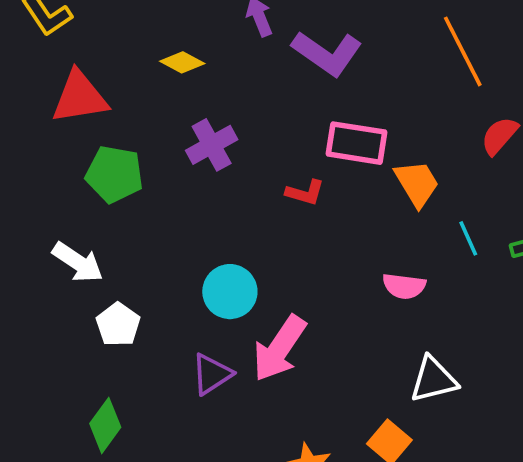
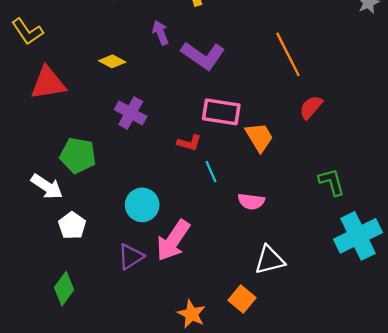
purple cross: (212, 145) -> (131, 113), turned -32
green pentagon: (114, 174) -> (78, 156), moved
cyan line: (468, 238) -> (211, 172), moved

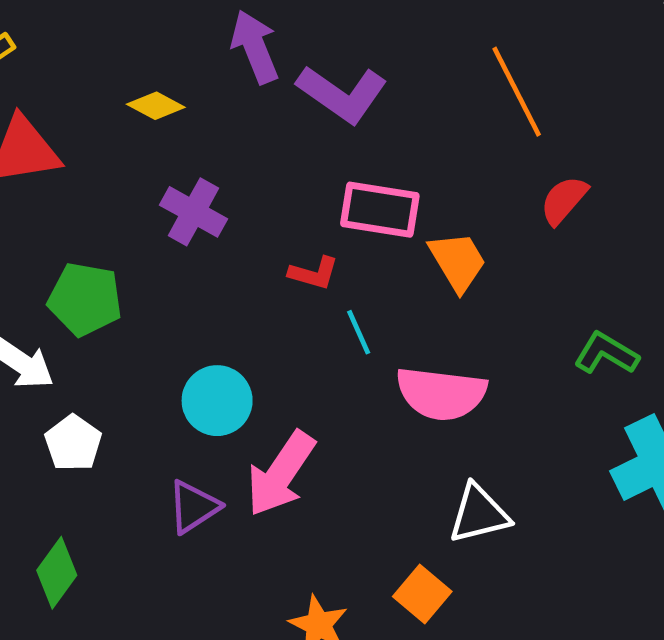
purple arrow: (161, 33) -> (255, 47), size x1.4
green L-shape: (332, 182) -> (606, 353), turned -44
pink semicircle: (251, 201) -> (441, 394), size x1.6

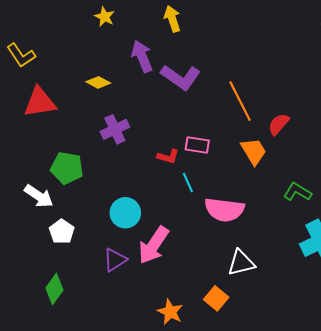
orange line: (517, 92) -> (240, 101), moved
pink rectangle: (380, 210) -> (197, 145), moved, size x0.7
purple cross: (194, 212) -> (115, 129), turned 36
orange trapezoid: (458, 261) -> (254, 151), moved

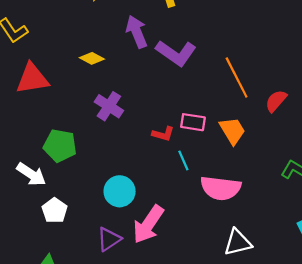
purple cross: (115, 129) -> (109, 106), turned -32
orange trapezoid: (254, 151) -> (232, 131), moved

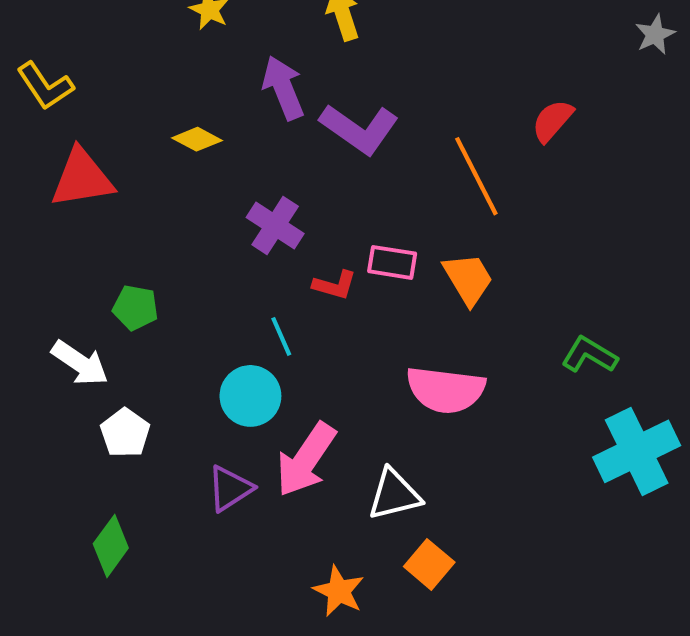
red semicircle: (276, 101) -> (552, 121), moved
purple cross: (109, 106) -> (275, 225), moved
green pentagon: (60, 146) -> (135, 308), size x0.7
cyan line: (183, 160) -> (281, 336), moved
white triangle: (238, 242) -> (394, 495), moved

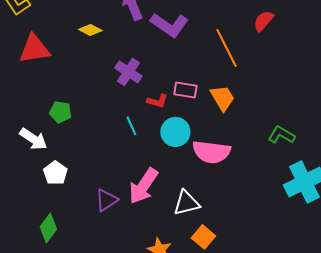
cyan circle: (250, 396) -> (175, 132), moved

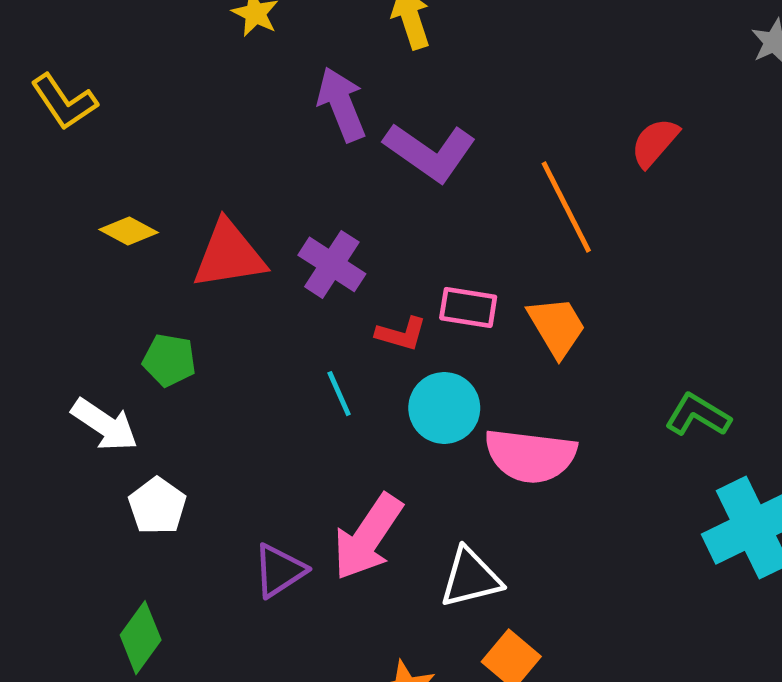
yellow diamond: (90, 30) -> (129, 231), moved
red triangle: (34, 49) -> (229, 255), moved

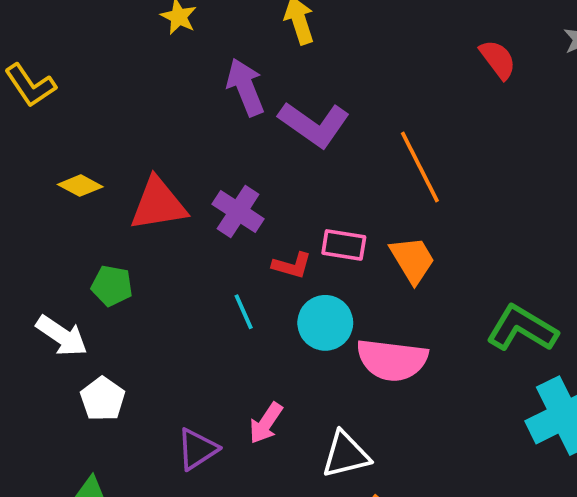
red semicircle: (655, 142) -> (498, 59), moved, turned 102
green L-shape: (698, 415) -> (522, 328), size x1.4
pink arrow: (368, 537) -> (266, 423), size x0.6

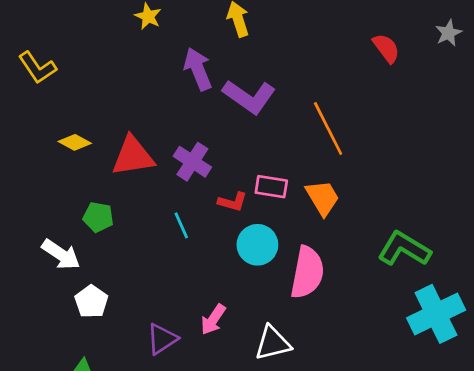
cyan line: (244, 312) -> (181, 225), moved
pink semicircle: (392, 360) -> (307, 272), turned -86

